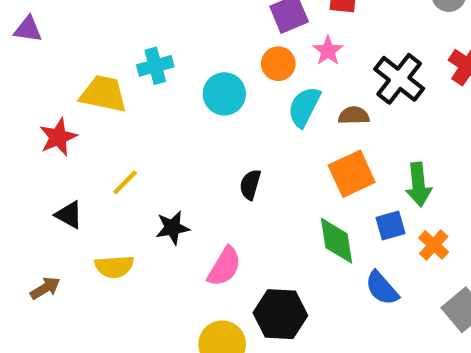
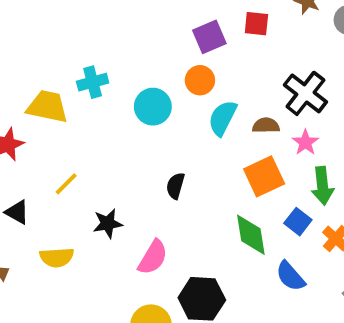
pink star: (328, 51) -> (305, 142), moved
blue square: (390, 226) -> (298, 222), turned -36

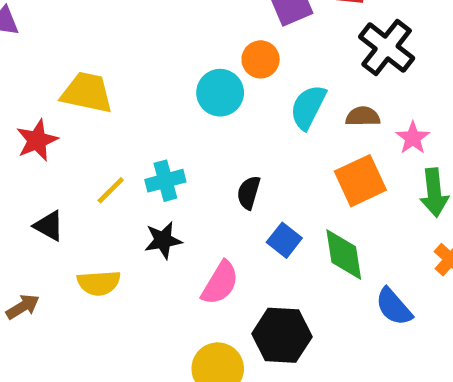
orange circle: (200, 80) -> (261, 59), moved
cyan cross: (93, 82) -> (165, 181), moved
black cross: (305, 93) -> (387, 48), moved
blue square: (298, 222) -> (284, 240), moved

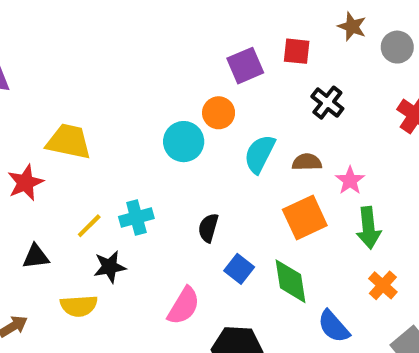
black cross: (387, 48) -> (327, 103), size x0.7
black triangle: (49, 226) -> (36, 257), turned -36
black star: (163, 240) -> (110, 267), moved

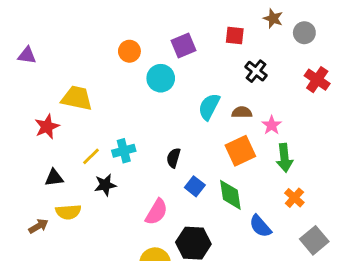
purple square: (245, 66) -> (183, 46), moved
orange circle: (219, 113) -> (129, 51), moved
cyan circle: (184, 142) -> (161, 78), moved
yellow semicircle: (79, 306) -> (68, 212), moved

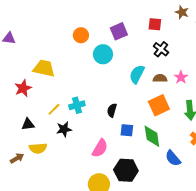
black cross: (256, 71) -> (161, 49), moved
pink star: (272, 125) -> (181, 77), moved
blue square: (195, 186) -> (127, 130), turned -32

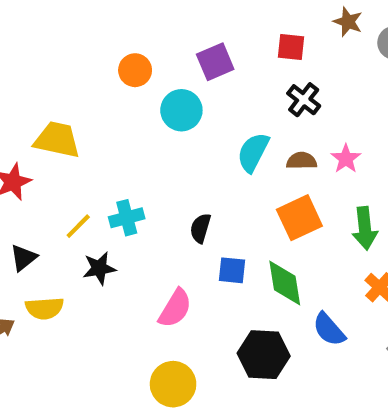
black triangle: (28, 124) -> (23, 258), turned -32
black hexagon: (126, 170) -> (264, 355), moved

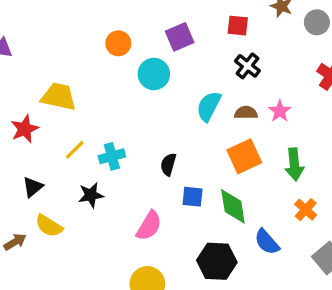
yellow line: (78, 226) -> (75, 150), moved
yellow semicircle: (44, 308) -> (49, 226), turned 36

